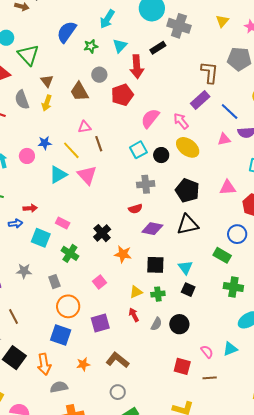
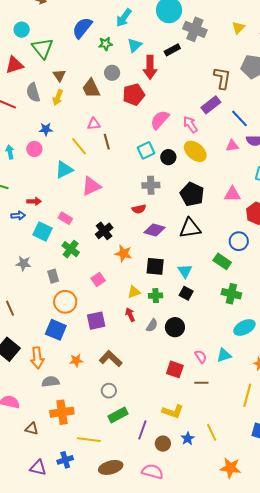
blue star: (45, 143) -> (46, 129), moved
pink triangle: (87, 175) -> (91, 186), moved, turned 45

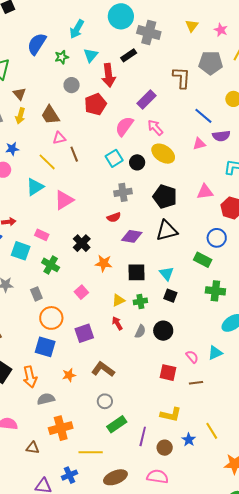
brown trapezoid: (91, 88) -> (50, 115), moved
purple rectangle: (211, 105) -> (146, 99), moved

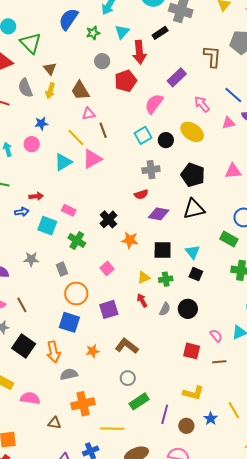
pink arrow: (155, 128) -> (202, 104), moved
pink triangle: (64, 200) -> (92, 159), moved

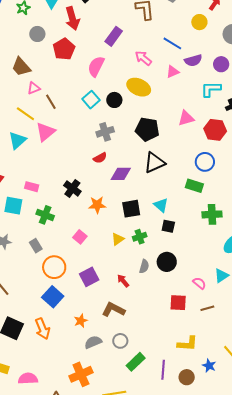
red arrow: (142, 300) -> (123, 281), moved
blue square: (69, 322) -> (53, 297), turned 35
gray semicircle: (69, 374) -> (93, 342), moved

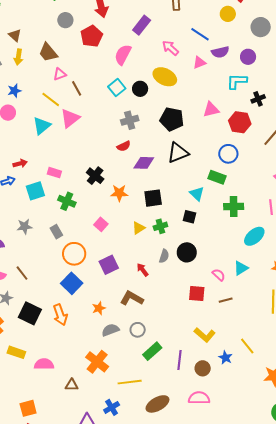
cyan triangle: (161, 205) -> (197, 194), moved
cyan square: (13, 206) -> (35, 191), turned -30
yellow L-shape: (187, 344) -> (205, 335), turned 35
orange cross: (81, 374) -> (97, 362), turned -30

